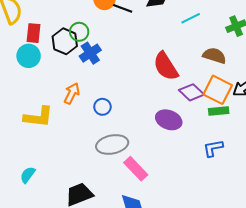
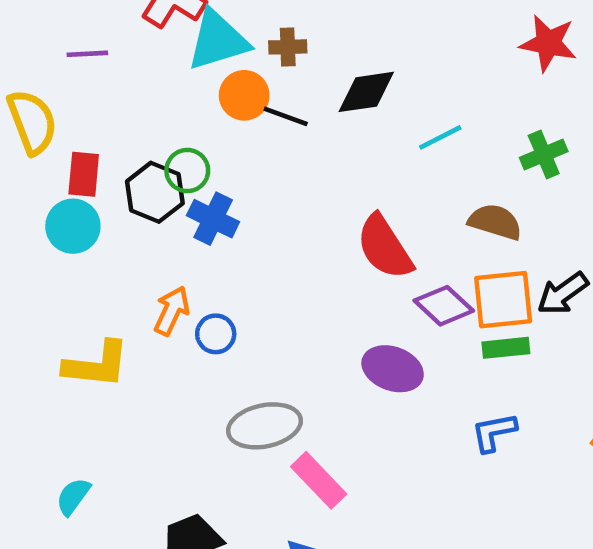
blue cross: (90, 53) -> (213, 219), turned -30
orange square: (218, 90) -> (503, 300), turned -32
blue circle: (102, 107) -> (216, 334), moved

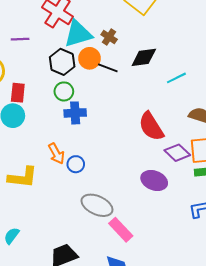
brown cross: (288, 47) -> (109, 37), turned 35
black hexagon: (155, 192) -> (62, 62), moved
blue cross: (213, 219) -> (75, 113), turned -30
orange arrow: (172, 311) -> (56, 154), turned 125
gray ellipse: (264, 426) -> (97, 205), turned 36

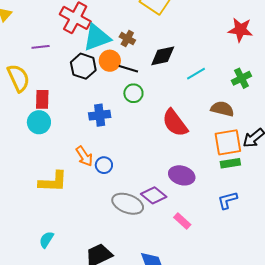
green circle: (64, 91) -> (133, 93), moved
purple diamond: (177, 153) -> (154, 195), moved
pink rectangle: (121, 230) -> (182, 221), moved, size x0.7

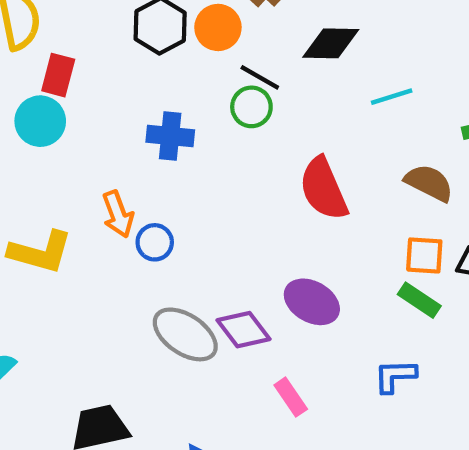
black line: (128, 69) -> (260, 77), moved
orange square: (228, 142) -> (424, 255), size x0.7
green rectangle: (230, 163) -> (419, 300), turned 30

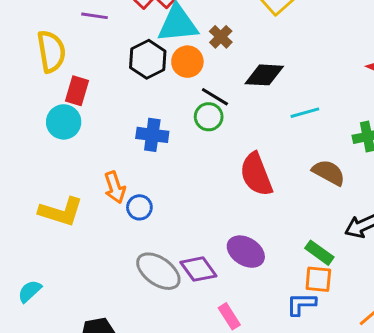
orange square: (424, 255) -> (318, 279), moved

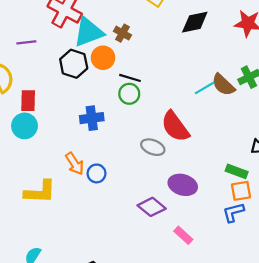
black diamond: (264, 75) -> (195, 22), moved
cyan line: (305, 113) -> (205, 88), moved
brown semicircle: (329, 173) -> (223, 85), moved, turned -150
gray ellipse: (158, 271) -> (153, 147), moved, size x0.7

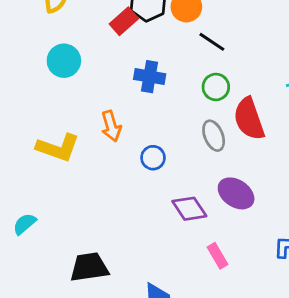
green circle: (129, 94) -> (216, 87), moved
red rectangle: (28, 101) -> (124, 21), moved, turned 30
gray ellipse: (153, 147) -> (214, 136), turned 30
blue circle: (97, 173) -> (153, 158), moved

